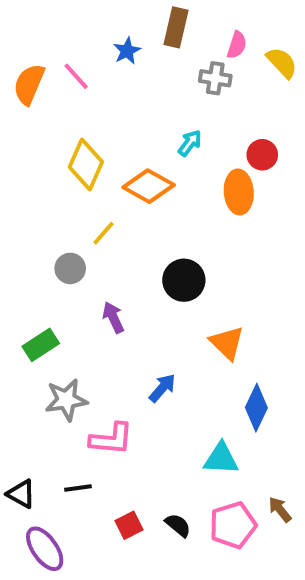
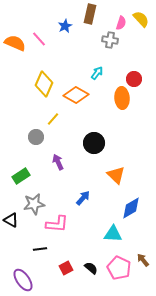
yellow semicircle: (282, 63) -> (141, 19), moved
orange semicircle: (29, 84) -> (15, 43), turned 90
blue diamond: (256, 408) -> (131, 208), turned 35
black triangle: (21, 494) -> (11, 220), moved
pink pentagon: (233, 525) -> (119, 268), turned -30

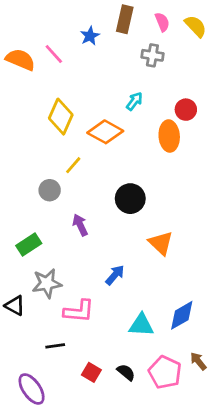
pink semicircle: (121, 23) -> (162, 22), moved, turned -40
blue diamond: (131, 208) -> (182, 315), moved
cyan triangle: (113, 234) -> (141, 325), moved
red square: (66, 268) -> (91, 372), turned -32

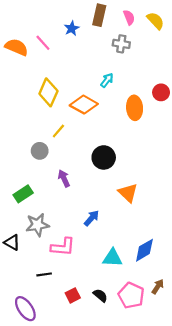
red circle: (186, 110) -> (161, 92), moved
brown arrow: (198, 361) -> (158, 287), turned 72
red square: (91, 372) -> (73, 295), turned 32

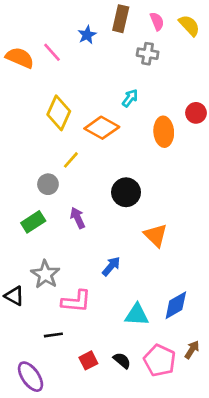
green rectangle: (23, 194) -> (33, 222), moved
gray star: (37, 225) -> (45, 274), turned -30

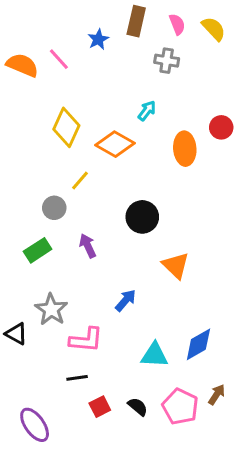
black line: (53, 335) -> (77, 378), moved

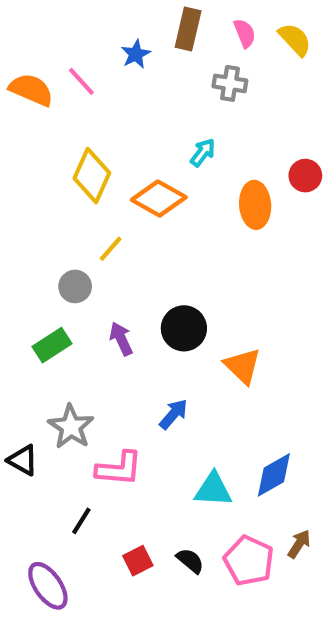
black circle: (142, 217) -> (184, 328), moved
black line: (77, 378) -> (81, 521), moved, turned -50

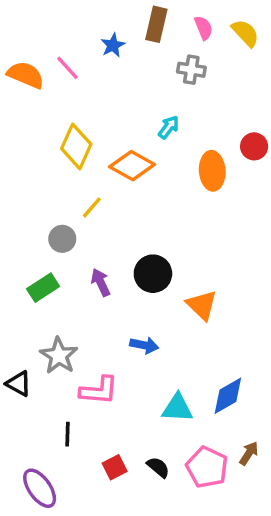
blue arrow: (173, 414) -> (144, 345), turned 60
black line: (81, 521) -> (67, 434), turned -30

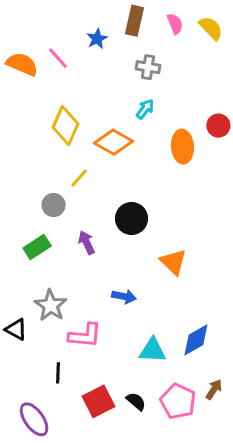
gray cross: (191, 70) -> (148, 67), moved
black circle: (153, 274) -> (131, 219), moved
red square: (115, 467) -> (99, 401), size x1.5

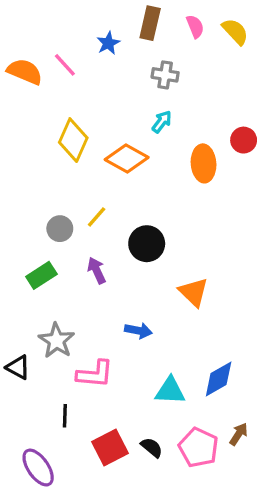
yellow line: (79, 178) -> (97, 217), moved

